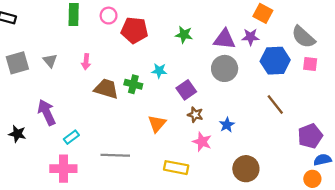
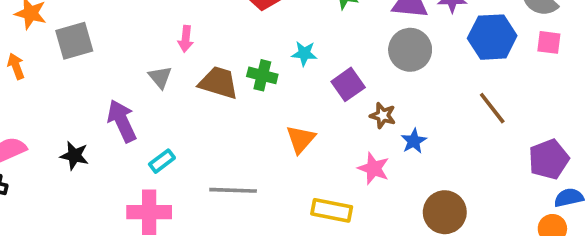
gray triangle: (50, 61) -> (160, 77), moved
brown star: (195, 115) -> (383, 115), moved

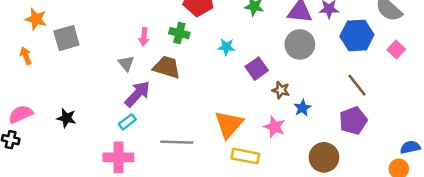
pink square: (549, 42) -> (396, 50), moved, turned 36
green cross: (262, 75) -> (179, 33), moved
purple arrow: (122, 121) -> (137, 94), moved, turned 68
orange triangle: (301, 139) -> (229, 124), moved, size x1.4
purple pentagon: (549, 159) -> (353, 121), moved

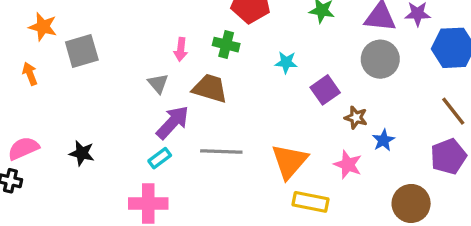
gray line: (177, 142) -> (221, 152), moved

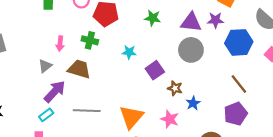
gray triangle: (158, 83) -> (45, 66), turned 32

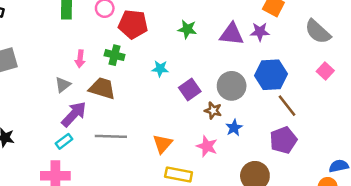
blue hexagon: (239, 42) -> (271, 75), moved
gray circle: (191, 50) -> (232, 86), moved
orange triangle: (131, 117) -> (163, 144), size x0.7

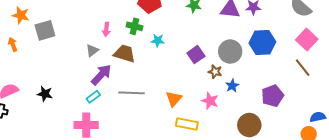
cyan star: (160, 69) -> (158, 40), moved
pink square: (325, 71) -> (307, 39), size x1.5
brown line: (287, 106) -> (303, 68), moved

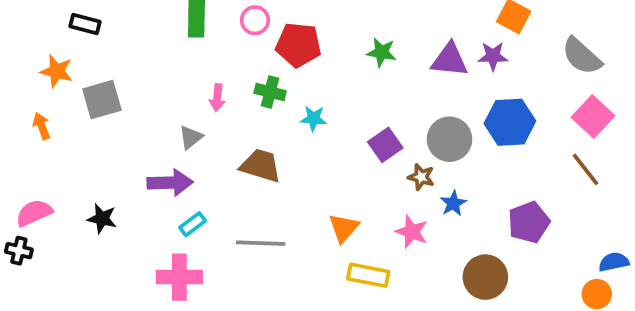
brown trapezoid: (124, 54) -> (261, 166), moved
purple arrow: (101, 75) -> (170, 183), moved, turned 45
gray line: (131, 93) -> (261, 243), moved

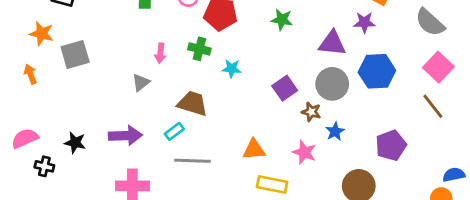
purple triangle: (449, 60) -> (332, 43), moved
purple arrow: (170, 183) -> (125, 136), moved
cyan rectangle: (193, 224) -> (174, 131), moved
orange triangle: (344, 228) -> (254, 150), turned 45
black cross: (19, 251) -> (44, 166), moved

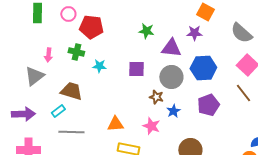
green star: (282, 20) -> (146, 31), moved
gray triangle: (141, 82) -> (34, 76), size x1.5
purple square: (285, 88) -> (136, 69), moved, turned 36
purple pentagon: (391, 145) -> (208, 105), moved

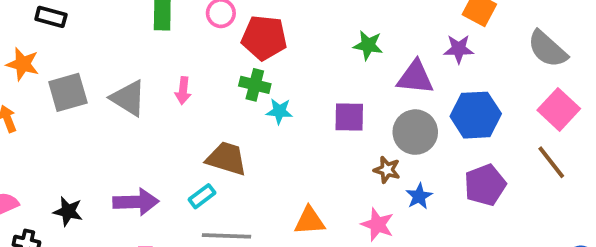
green cross: (76, 52) -> (255, 85), moved
gray triangle: (34, 76) -> (128, 98), moved, turned -50

